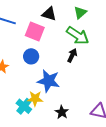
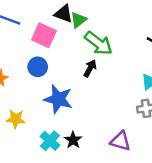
green triangle: (80, 13) -> (78, 20), moved
yellow star: (35, 99) -> (16, 119), moved
cyan cross: (24, 106) -> (50, 141), moved

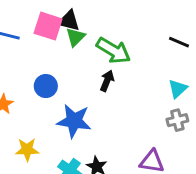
green triangle: (78, 20) -> (75, 37), moved
pink square: (44, 35) -> (48, 26), moved

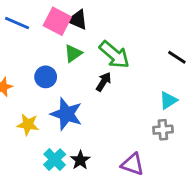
green triangle: (75, 37) -> (73, 53), moved
yellow star: (27, 150) -> (28, 125), moved

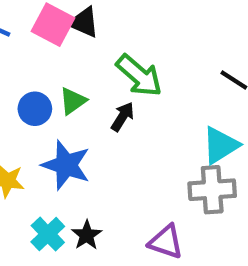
green triangle: (73, 53) -> (73, 101), moved
cyan triangle: (168, 100) -> (220, 145), size x1.4
gray cross: (163, 130) -> (212, 190), size x1.5

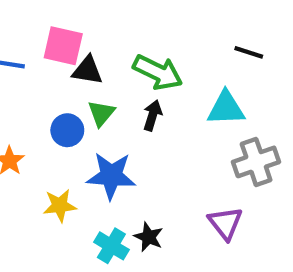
black triangle: (84, 22) -> (87, 70), moved
cyan triangle: (220, 145) -> (226, 108), moved, turned 45
purple triangle: (166, 242) -> (225, 223), turned 48

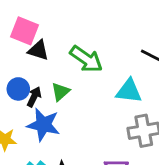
green triangle: (101, 113) -> (60, 92), moved
black arrow: (153, 115) -> (34, 97), moved

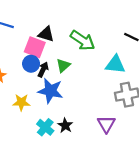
pink square: (24, 31) -> (35, 47), moved

